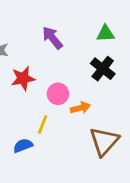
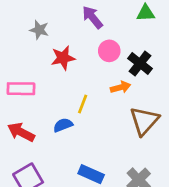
black cross: (103, 69) -> (140, 63), moved
pink circle: (58, 94) -> (109, 51), moved

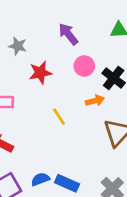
yellow line: (83, 104) -> (59, 117), turned -54
blue semicircle: (63, 125) -> (40, 179), moved

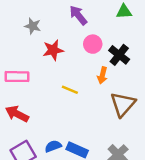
orange arrow: (95, 101) -> (102, 75), turned 119
yellow line: (59, 117) -> (70, 90), turned -35

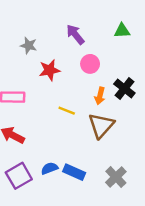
black cross: (119, 55) -> (124, 89), moved
brown triangle: (123, 104) -> (101, 125), moved

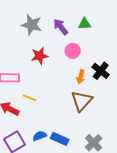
green triangle: (122, 31) -> (85, 24), moved
gray star: (29, 45) -> (32, 25), moved, size x1.5
yellow line: (67, 111) -> (30, 98), moved

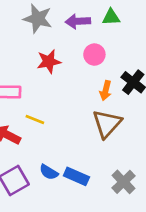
purple arrow: (61, 27) -> (78, 21), turned -54
blue semicircle: (40, 136) -> (49, 172), turned -128

